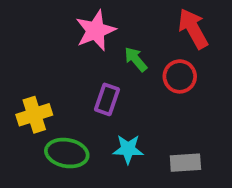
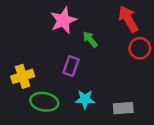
red circle: (180, 76) -> (140, 48), moved

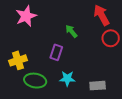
pink star: (63, 20) -> (26, 16), moved

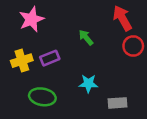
purple rectangle: (56, 52) -> (50, 58), moved, turned 49
yellow cross: (18, 60) -> (22, 61), moved
cyan star: (67, 79) -> (88, 84), moved

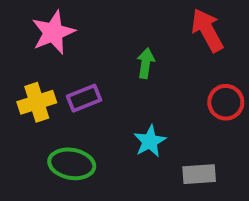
green arrow: (86, 38) -> (146, 63), turned 49
red circle: (133, 46) -> (226, 102), moved
cyan star: (88, 84) -> (150, 141), turned -30

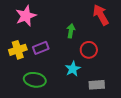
red circle: (226, 102) -> (89, 50), moved

